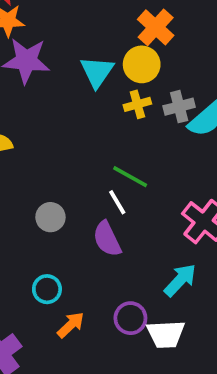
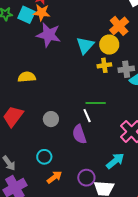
green line: (130, 177) -> (96, 103), turned -36

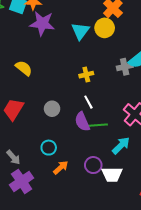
yellow cross: (104, 65) -> (86, 75), moved
gray cross: (126, 69) -> (125, 67), moved
yellow semicircle: (27, 77) -> (24, 68), turned 48
green line: (96, 103) -> (98, 125), moved

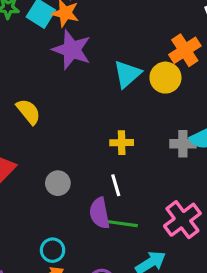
cyan circle: (49, 148) -> (53, 250), moved

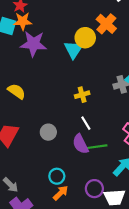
yellow circle: (165, 78) -> (85, 38), moved

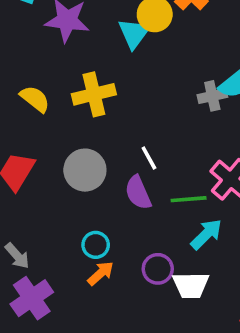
yellow cross: (82, 95) -> (94, 94), moved, size x1.6
gray circle: (48, 132) -> (85, 170), size x1.5
green line: (97, 147) -> (189, 199), moved

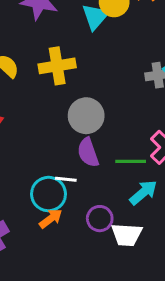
white line: (149, 158) -> (66, 179), moved, turned -60
gray circle: (85, 170) -> (86, 116), moved
cyan circle: (96, 245) -> (49, 194), size x1.5

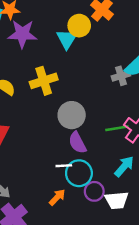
green line: (131, 161) -> (117, 128), moved
cyan circle: (49, 194) -> (79, 173), moved

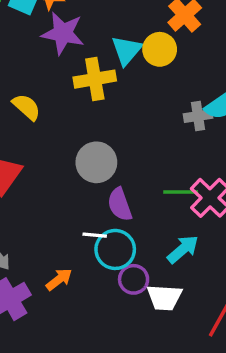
yellow circle: (79, 26) -> (160, 49), moved
yellow cross: (44, 81) -> (95, 79), moved
gray circle: (72, 115) -> (96, 162), moved
orange arrow: (57, 197) -> (59, 279), moved

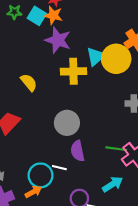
yellow circle: (160, 49) -> (116, 59), size x1.4
cyan circle: (115, 249) -> (41, 175), moved

